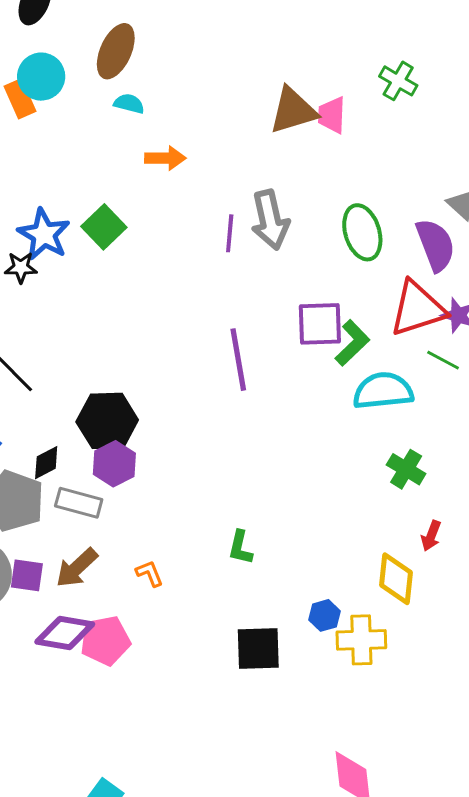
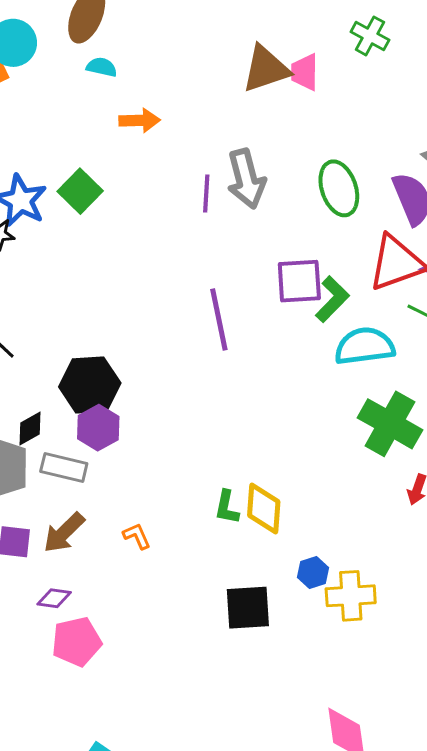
green cross: (406, 469) -> (390, 424), size x1.6
yellow diamond: (396, 579) -> (264, 508), moved
purple diamond: (65, 633) -> (54, 598), size x0.6
pink pentagon: (105, 641) -> (77, 642), moved

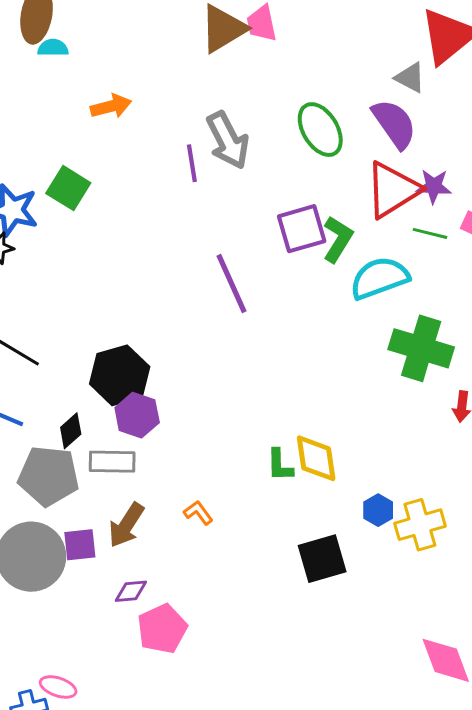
cyan semicircle: (102, 67) -> (53, 48), moved

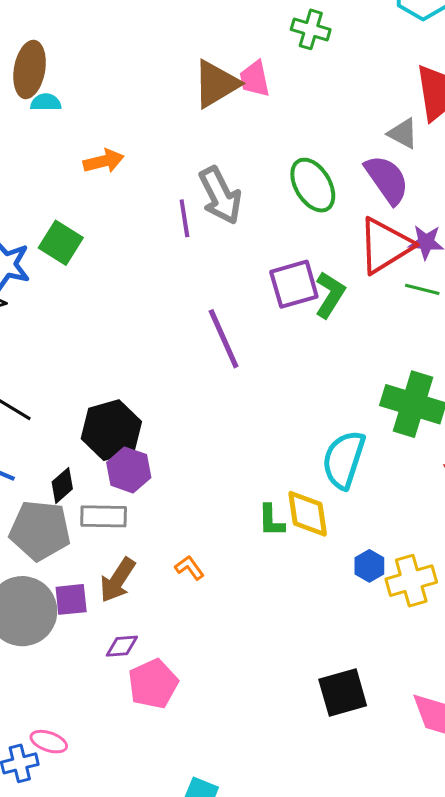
cyan semicircle: (379, 278) -> (344, 460), moved, turned -52
black square: (322, 559) -> (343, 693), moved

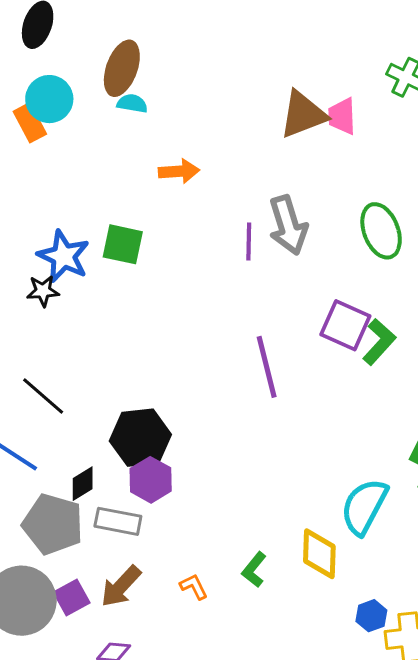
green square: (61, 243) -> (123, 244), turned -30
purple square: (294, 284) -> (345, 325), turned 30
green L-shape: (271, 521) -> (254, 570), moved, turned 30
purple square: (71, 599) -> (72, 597), turned -33

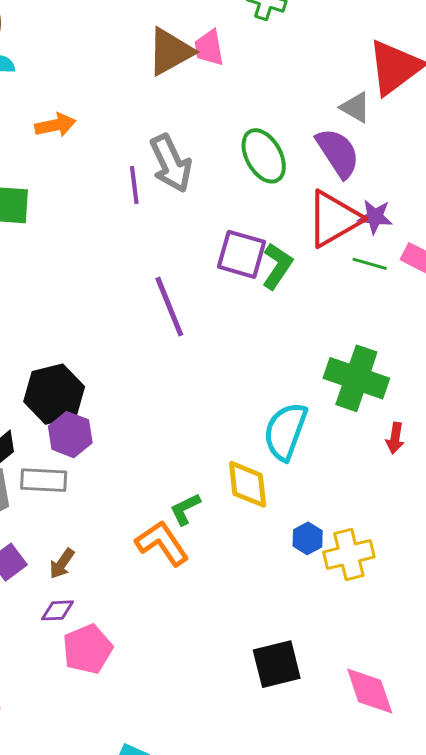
green L-shape: (254, 570) -> (185, 509), turned 33
brown arrow: (121, 586) -> (62, 564), moved, size x0.7
orange L-shape: (194, 587) -> (162, 543), moved, size x1.8

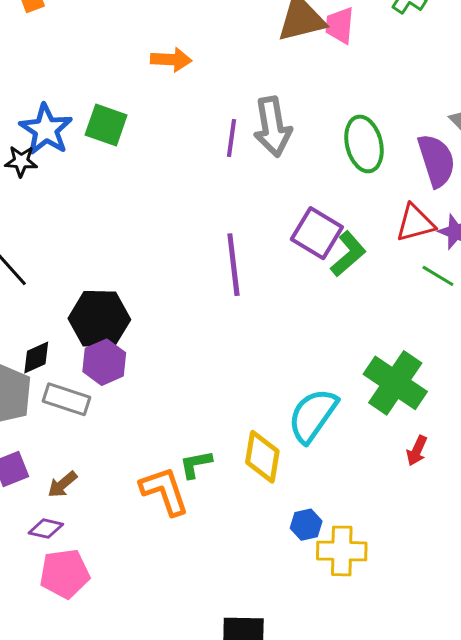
red triangle: (334, 219) -> (415, 223), size x0.7

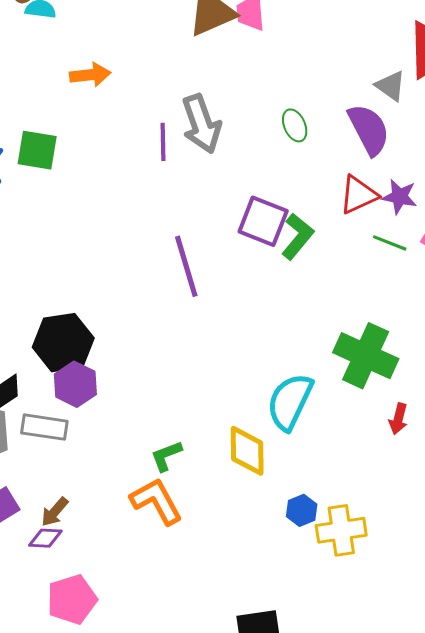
green ellipse: (364, 144) -> (295, 125), size x0.6
green L-shape: (196, 464) -> (166, 456), moved
purple diamond: (46, 529) -> (45, 538), moved

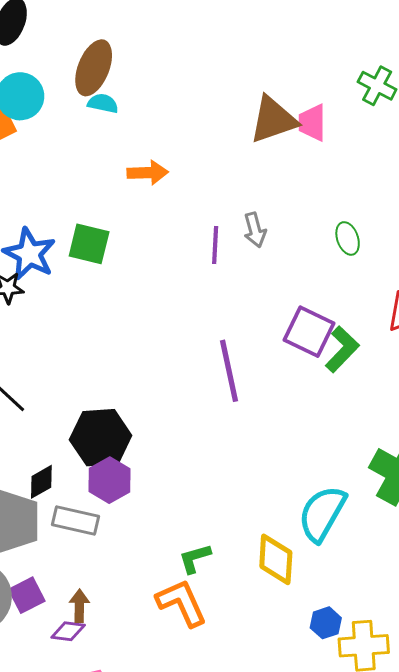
gray arrow: (202, 124) -> (255, 230), size x0.6
brown arrow: (55, 512) -> (79, 606), turned 136

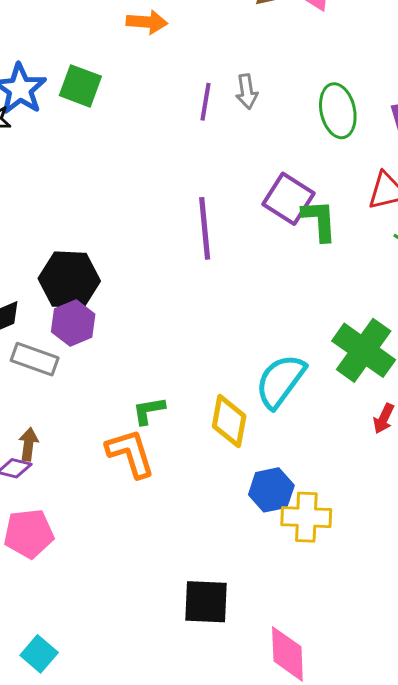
green ellipse: (348, 238) -> (338, 111), size x1.6
green L-shape: (342, 349) -> (319, 220), turned -54
blue hexagon: (326, 623) -> (271, 490), size x1.4

